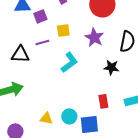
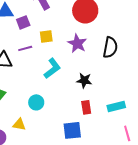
black star: (111, 67) -> (84, 80), moved
cyan circle: (69, 116) -> (36, 102), moved
yellow triangle: (46, 118) -> (19, 124), moved

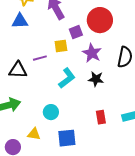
purple square: (23, 22) -> (76, 32), moved
black star: (84, 80) -> (96, 79), moved
blue square: (72, 130) -> (67, 138), moved

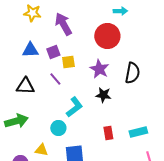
blue triangle: (20, 21) -> (30, 50), moved
purple square: (76, 32) -> (53, 52), moved
purple line: (40, 58) -> (55, 79), moved, turned 64
cyan L-shape: (67, 78) -> (74, 107), moved

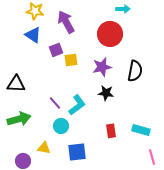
blue triangle: (30, 50) -> (33, 35), moved, turned 36
purple star: (99, 69) -> (102, 67), turned 30
purple line: (55, 79) -> (55, 103), moved
black triangle: (25, 86) -> (16, 84), moved
cyan rectangle: (138, 132) -> (141, 130), turned 30

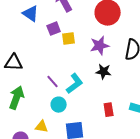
green arrow: (19, 119) -> (17, 98), turned -55

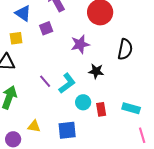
yellow square: (69, 39) -> (16, 38), moved
purple star: (100, 46) -> (80, 44), moved
cyan circle: (59, 105) -> (83, 102), moved

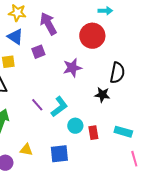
black star: (96, 71) -> (102, 95), moved

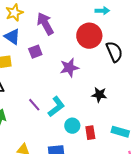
yellow star: (17, 13) -> (14, 13), turned -30
black semicircle: (117, 73) -> (114, 52), moved, turned -35

